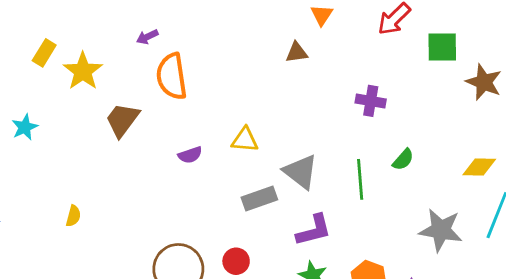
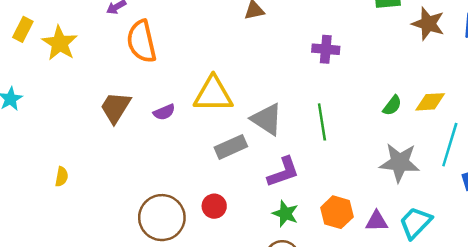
brown trapezoid: (122, 120) -> (115, 107), moved
yellow triangle: (245, 140) -> (213, 94), size x1.6
green semicircle: (403, 160) -> (392, 105), moved

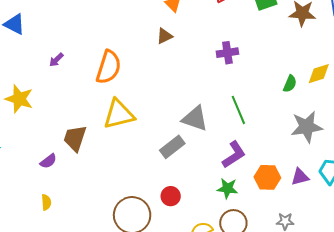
orange semicircle: (141, 41) -> (109, 67), moved, turned -136
yellow triangle: (213, 94) -> (119, 114), moved
purple semicircle: (164, 112) -> (48, 161), moved
purple L-shape: (283, 172) -> (234, 155), moved

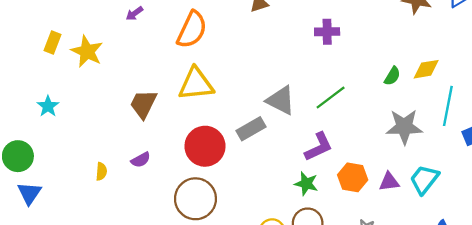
green line: (238, 110) -> (331, 98), turned 68
purple semicircle: (48, 161) -> (141, 160), moved
red circle: (171, 196) -> (205, 146), moved, size x1.8

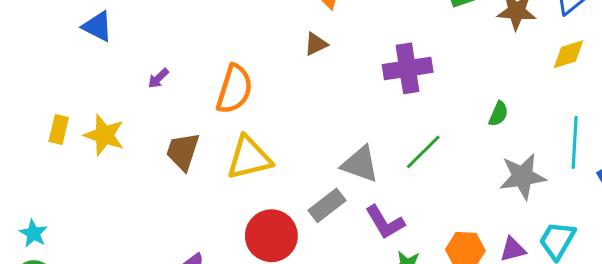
purple cross: (327, 32) -> (408, 68), size x1.5
yellow diamond: (426, 69) -> (568, 54), moved
brown trapezoid: (143, 104) -> (183, 151), moved
cyan star: (48, 106) -> (33, 233), moved
purple L-shape: (319, 147) -> (385, 222), moved, turned 92

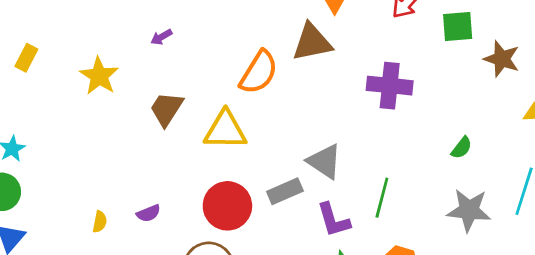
brown triangle: (316, 44) -> (312, 42), size x1.8
orange semicircle: (234, 89) -> (259, 72), moved
yellow rectangle: (59, 130) -> (26, 58), moved
green line: (423, 152) -> (382, 198), moved, turned -45

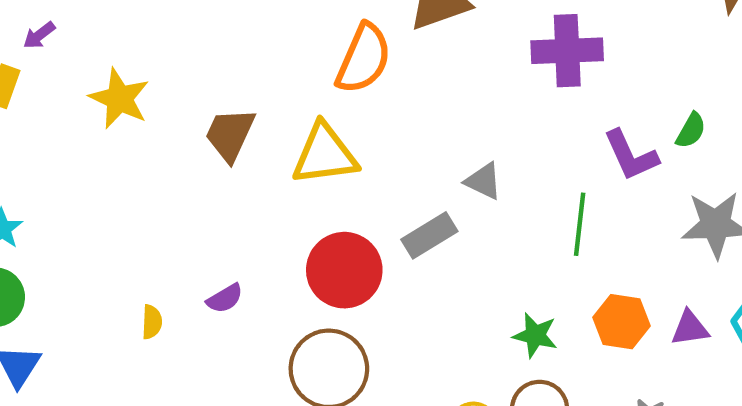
purple arrow: (161, 37) -> (39, 35), moved
gray triangle: (324, 161) -> (484, 181), size x0.7
purple L-shape: (333, 220) -> (631, 155), moved

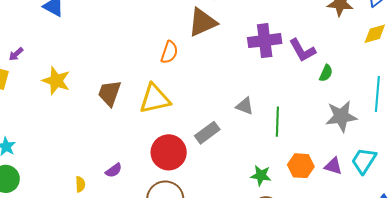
orange semicircle: (364, 59) -> (169, 52), size x0.7
purple L-shape: (631, 155) -> (302, 50), moved
gray triangle: (484, 181) -> (245, 106), moved
purple triangle: (690, 328) -> (333, 166), turned 30

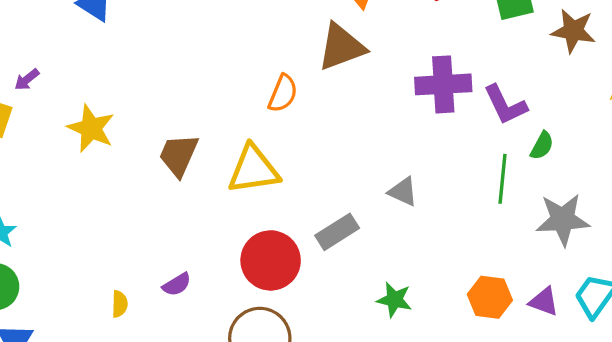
green line: (277, 122) -> (503, 179), moved
green star: (261, 175) -> (394, 300), moved

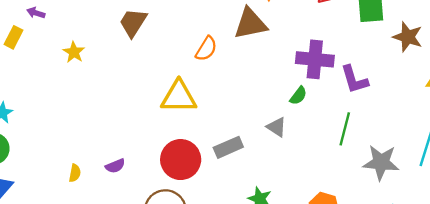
purple arrow: (27, 80) -> (36, 13), turned 48
yellow star: (91, 128) -> (74, 52), size x0.7
green semicircle: (542, 146) -> (298, 96), moved
brown trapezoid: (179, 155) -> (133, 23), moved

